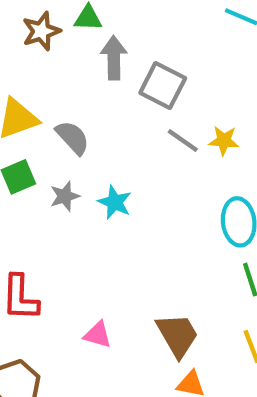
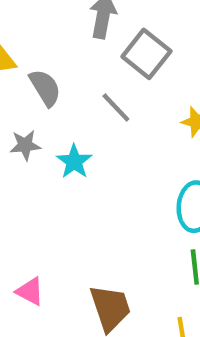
gray line: (183, 141) -> (116, 107), moved

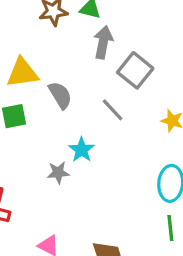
gray star: (25, 145) -> (58, 173), moved

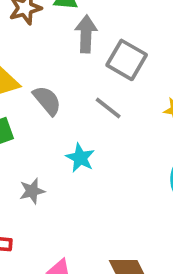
gray star: (58, 173) -> (32, 191), moved

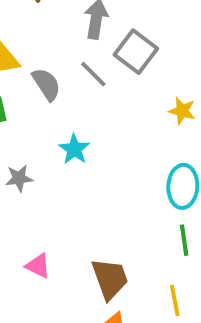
gray line: (108, 108) -> (93, 74), moved

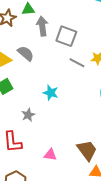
gray line: (93, 74) -> (77, 63), moved
gray semicircle: (46, 84) -> (26, 53), moved

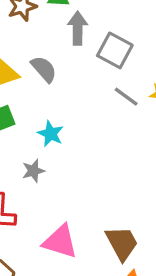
cyan star: (51, 93) -> (51, 134), moved
pink triangle: (50, 155) -> (60, 242), size x1.6

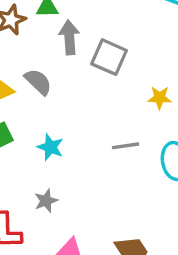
gray line: (126, 97) -> (126, 146), moved, turned -40
gray star: (33, 171) -> (46, 201), moved

